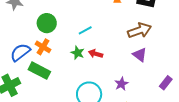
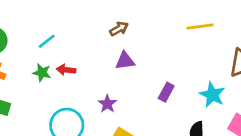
brown arrow: (139, 31) -> (119, 29), size x0.6
purple triangle: (140, 55) -> (125, 61), turned -35

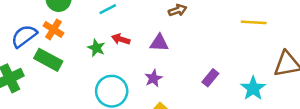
purple triangle: (125, 61) -> (159, 43), moved
green star: (42, 73) -> (96, 48), moved

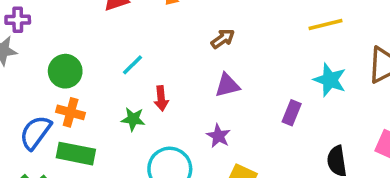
red arrow: (121, 39) -> (161, 98), turned -96
purple triangle: (159, 43) -> (227, 85), moved
cyan star: (253, 88) -> (330, 80), moved

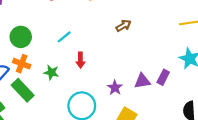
purple triangle: (227, 85) -> (142, 81), moved
green star: (133, 119) -> (51, 72), moved
green rectangle: (76, 154) -> (23, 90), turned 30

